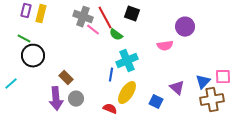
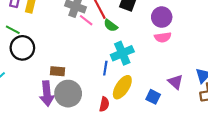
purple circle: (185, 27) -> (162, 17), moved
brown rectangle: (66, 78) -> (57, 71), turned -40
gray circle: (76, 99) -> (68, 94), size x1.6
red semicircle: (110, 109) -> (104, 104), turned 80

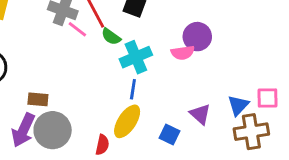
purple circle: (162, 17) -> (197, 37), moved
cyan cross: (122, 53) -> (136, 57), moved
blue line: (105, 68) -> (133, 89), moved
purple arrow: (47, 94) -> (23, 130), turned 30

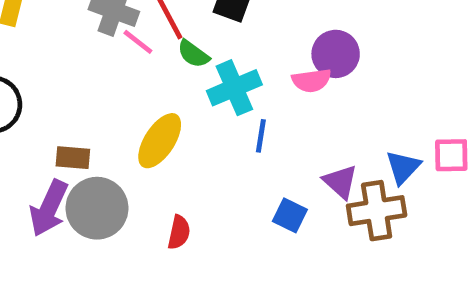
blue line: (133, 89) -> (261, 136), moved
yellow ellipse: (127, 121) -> (160, 141), moved
brown cross: (251, 132) -> (377, 211), moved

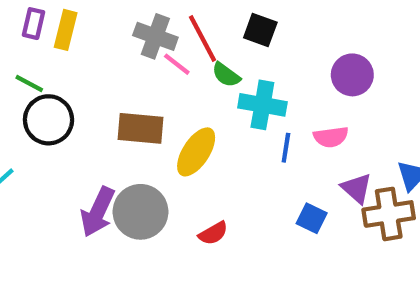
pink semicircle: (311, 80) -> (331, 137), moved
cyan cross: (234, 88) -> (262, 105), turned 33
brown rectangle: (73, 158) -> (140, 128), moved, size x1.5
red semicircle: (179, 232) -> (213, 233), turned 48

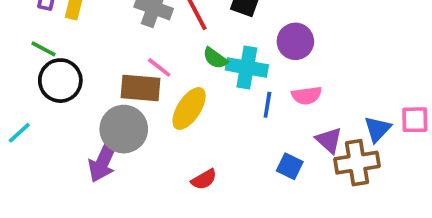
pink line: (177, 64) -> (159, 67), moved
green semicircle: (226, 75) -> (215, 58), moved
purple circle: (352, 75) -> (295, 41), moved
gray circle: (140, 212) -> (124, 129), moved

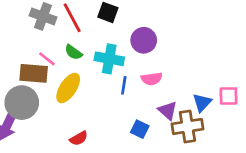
green semicircle: (215, 58) -> (73, 52), moved

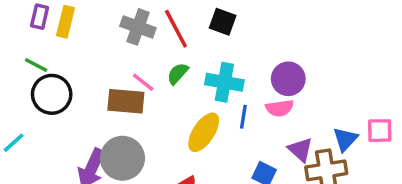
purple circle: (144, 40) -> (288, 79), moved
green semicircle: (73, 52) -> (178, 74), turned 96
yellow ellipse: (68, 88) -> (204, 132), moved
gray circle: (22, 103) -> (122, 158), moved

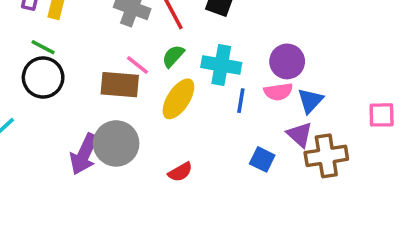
green line: (36, 65) -> (43, 47), moved
yellow ellipse: (204, 132) -> (178, 99), moved
blue triangle: (345, 139) -> (310, 101), moved

